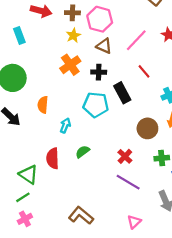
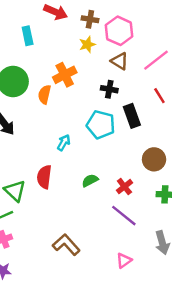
orange cross: (70, 65) -> (65, 75), moved
orange semicircle: (43, 105) -> (44, 94), moved
green semicircle: (83, 152) -> (90, 180), moved

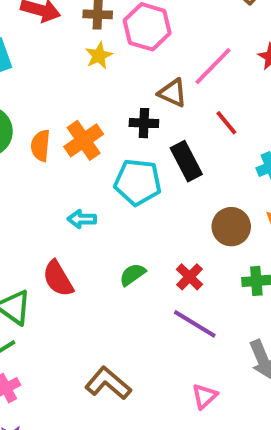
brown triangle: (119, 61) -> (173, 93), moved
orange cross: (65, 75) -> (84, 140), moved
cyan arrow: (64, 143) -> (82, 219), turned -112
red semicircle: (44, 177) -> (58, 279), turned -30

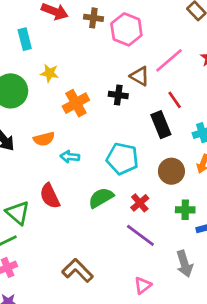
yellow star: (99, 56) -> (49, 73), moved, turned 30
orange semicircle: (41, 146) -> (44, 139), moved, turned -115
black rectangle: (186, 161) -> (161, 125), moved
cyan pentagon: (138, 182) -> (122, 159), moved
green semicircle: (132, 275) -> (101, 198), size x1.4

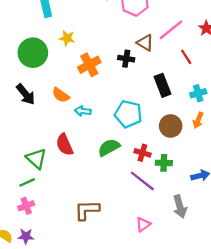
red line: (175, 100) -> (186, 57), moved
orange semicircle: (44, 139) -> (61, 95), turned 48
red cross: (140, 203) -> (142, 153), turned -35
green cross: (185, 210) -> (164, 163), moved
brown L-shape: (78, 271) -> (87, 210), turned -48

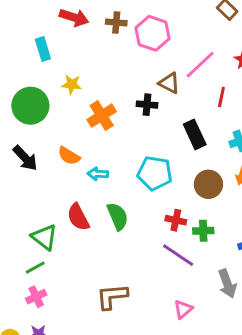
red line: (186, 57) -> (221, 97), turned 49
green semicircle: (109, 147) -> (118, 216), moved, turned 100

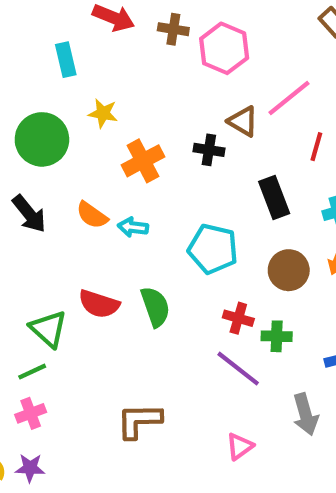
cyan arrow: (98, 174) -> (133, 227), moved
red semicircle: (78, 217) -> (99, 304), turned -48

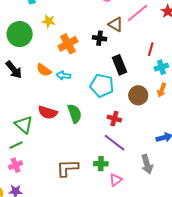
red line: (316, 147) -> (151, 49), moved
black rectangle: (274, 198) -> (120, 65), moved
green cross: (277, 336) -> (101, 164), moved

